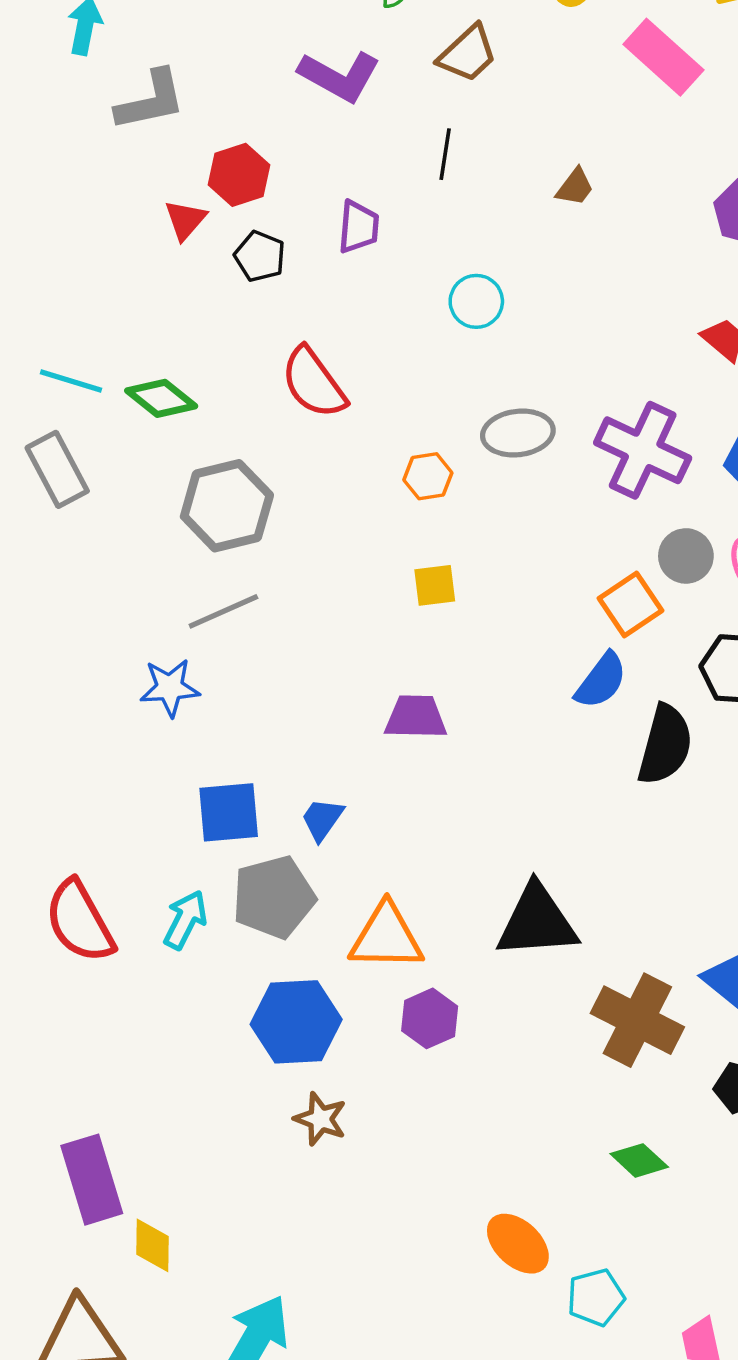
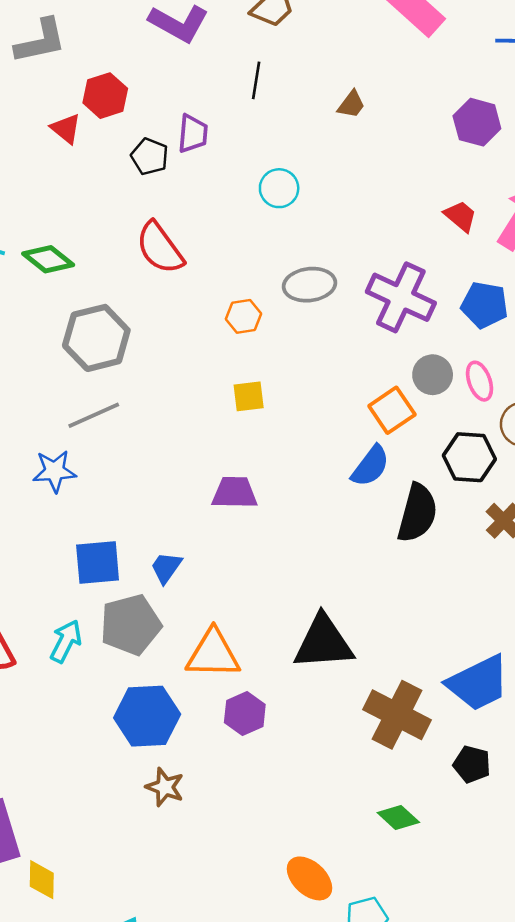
red triangle: (185, 220) -> (66, 129), turned -32
black pentagon: (260, 256) -> (150, 156), moved

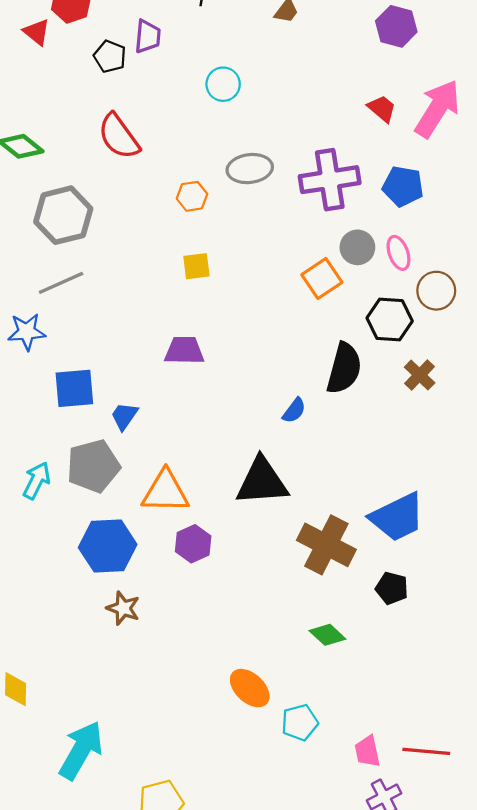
purple cross: (401, 297) -> (330, 180), turned -34
blue semicircle: (370, 466) -> (294, 411), moved, size x0.7
blue square: (98, 563) -> (74, 388), moved

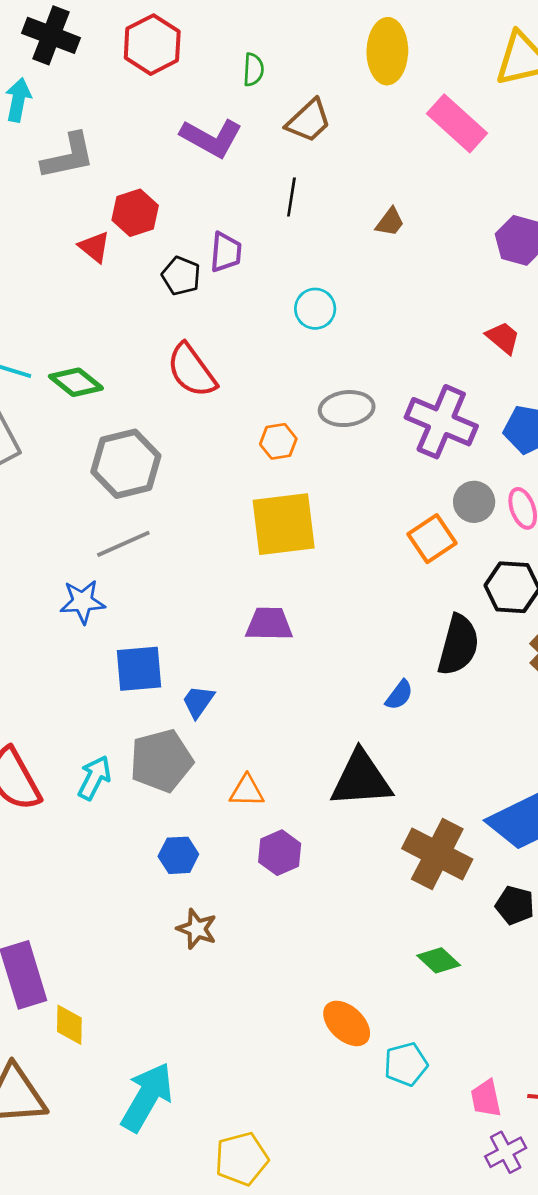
purple cross: (330, 180) -> (441, 422), turned 32
yellow square: (196, 266) -> (284, 524), size x2.0
orange triangle: (165, 492) -> (247, 791), size x0.6
blue hexagon: (108, 546) -> (178, 855), size x0.6

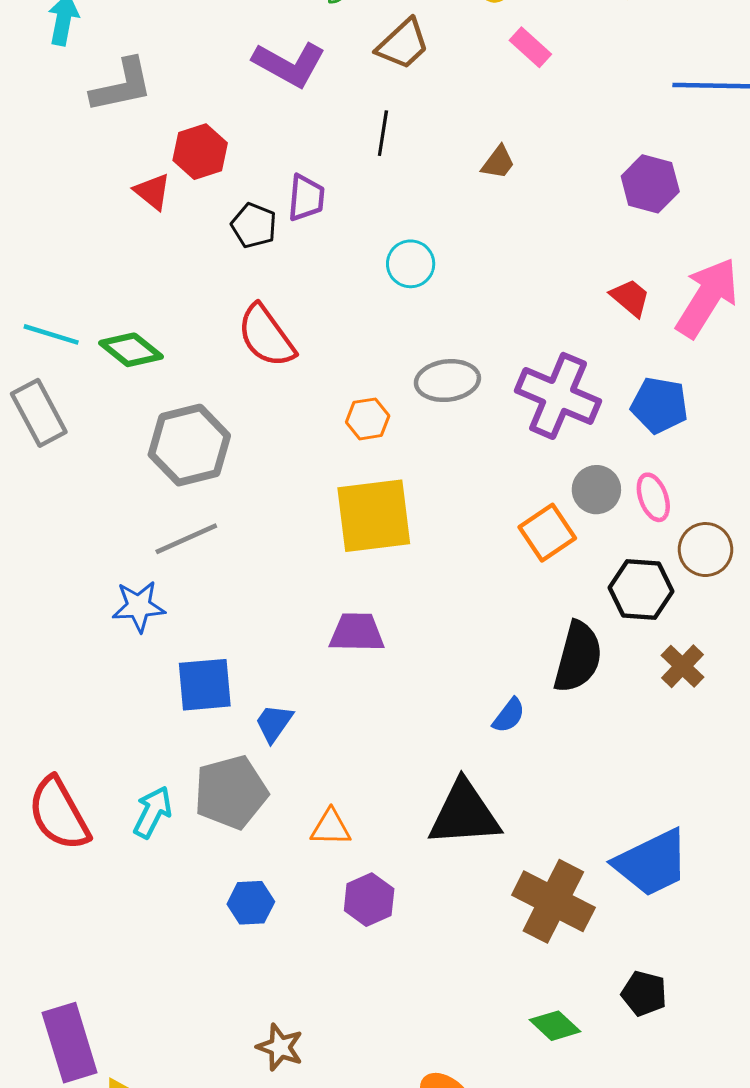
pink rectangle: (457, 123) -> (530, 47), moved, size x0.6
black pentagon: (515, 905) -> (644, 993), moved
brown star: (197, 929) -> (280, 1047), moved

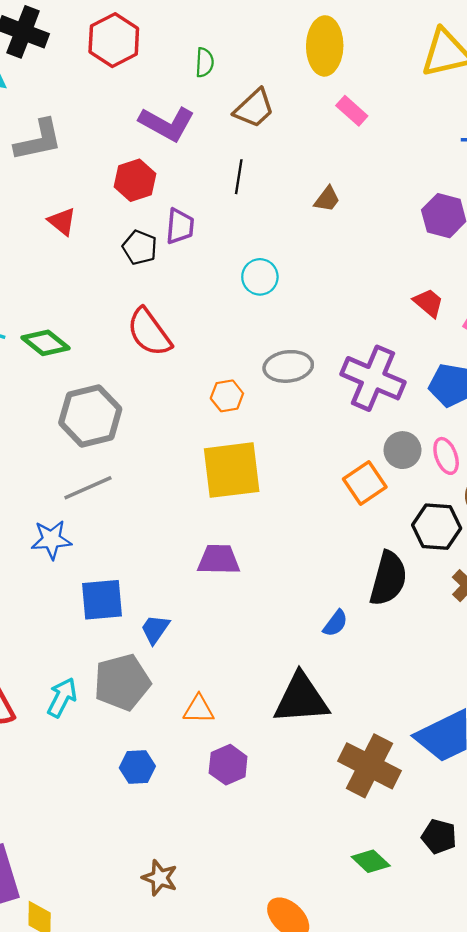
red hexagon: (200, 152) -> (135, 180), moved

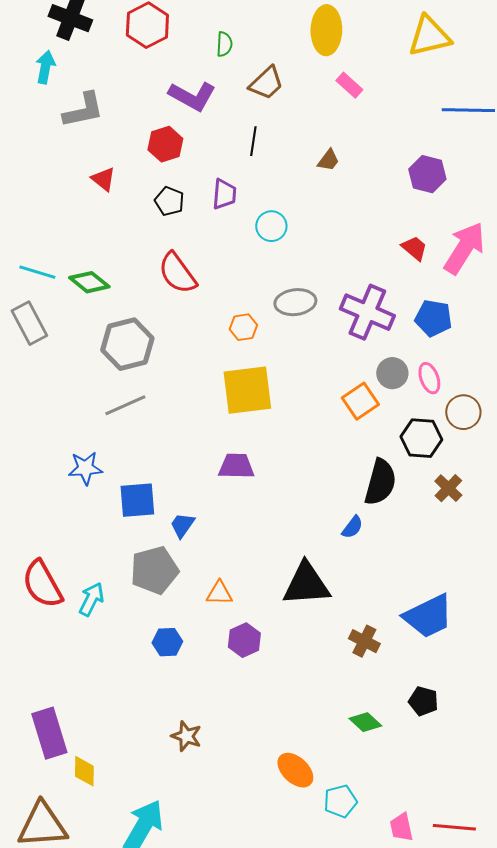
purple trapezoid: (180, 226) -> (224, 194), moved
blue star: (51, 540) -> (85, 468), moved
blue semicircle: (335, 623) -> (352, 527), moved
cyan arrow: (62, 697) -> (91, 599), moved
brown cross: (369, 766) -> (364, 641), size x0.6

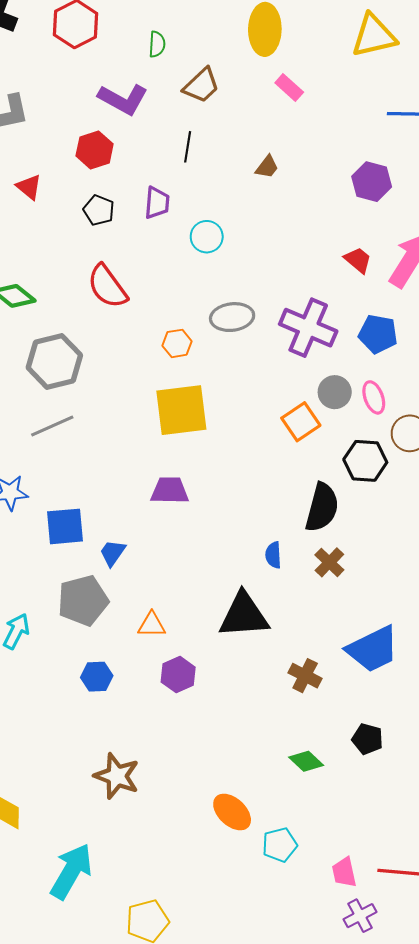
brown cross: (448, 488) -> (329, 562), moved
blue semicircle: (352, 527) -> (273, 555), moved, turned 140
brown star: (186, 736) -> (117, 776), size x1.4

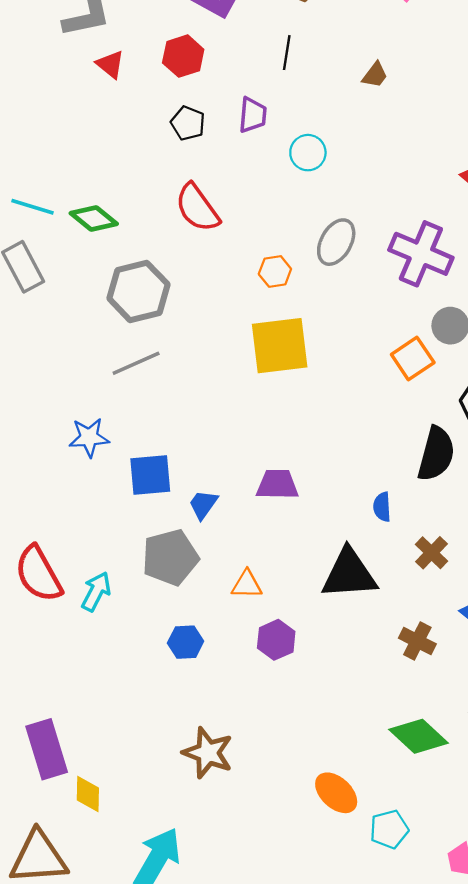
red triangle: (29, 187) -> (110, 64), moved
gray ellipse: (232, 317) -> (336, 242), turned -54
purple trapezoid: (170, 490) -> (277, 484), moved
brown cross: (329, 562) -> (431, 553), moved
green diamond: (306, 761) -> (419, 736), size x1.5

